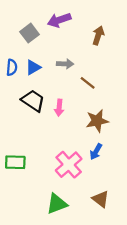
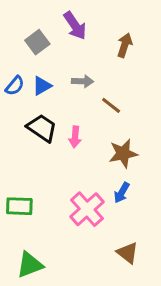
purple arrow: (59, 20) -> (75, 26), turned -105
blue semicircle: (12, 67) -> (15, 86), turned 35
green triangle: (57, 204) -> (30, 265), moved

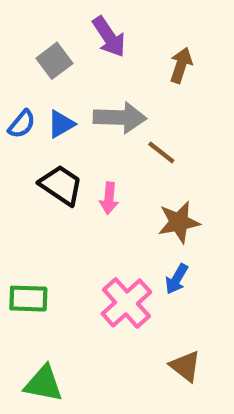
gray arrow: (83, 81) -> (120, 118), size x1.6
green triangle: (30, 265) -> (44, 384), turned 32

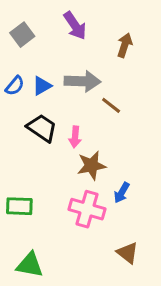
gray square: (54, 61) -> (22, 35), moved
brown star: (179, 222) -> (92, 166), moved
pink cross: (126, 303) -> (87, 209), turned -32

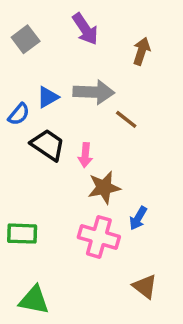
blue semicircle: (15, 86) -> (19, 114), moved

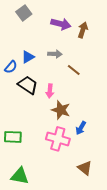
purple arrow: (85, 29) -> (61, 24), moved, turned -42
gray square: (26, 39) -> (24, 13), moved
gray arrow: (94, 92) -> (55, 54), size x0.6
brown star: (104, 188) -> (61, 110), turned 30

